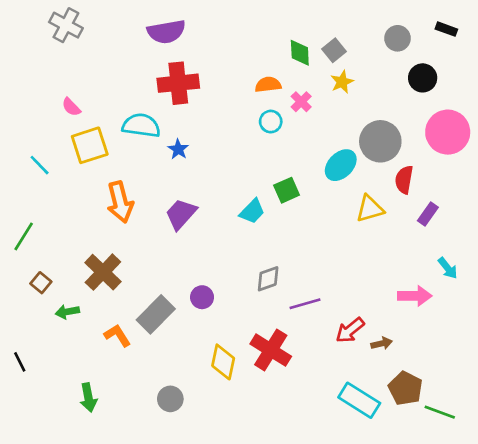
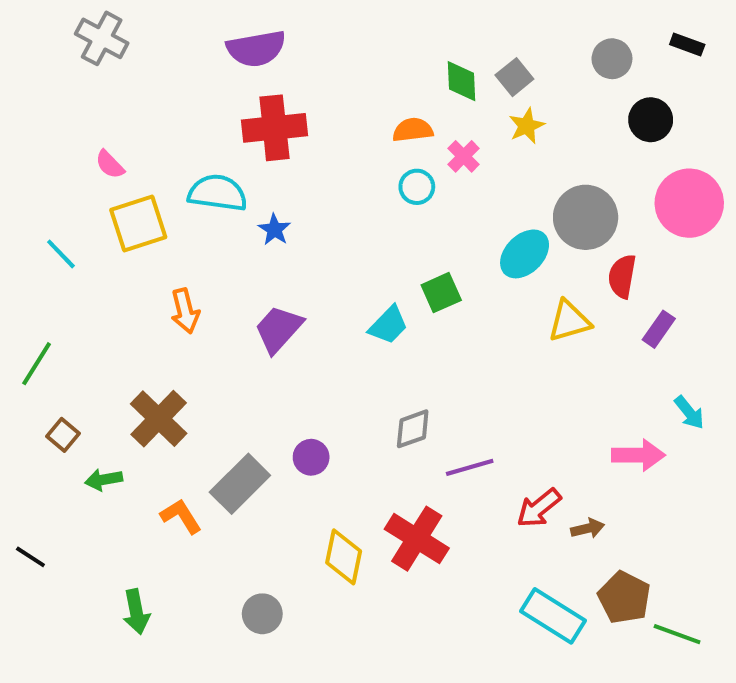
orange arrow: (120, 202) -> (185, 311), size x0.7
black line: (20, 362) -> (30, 557), turned -30

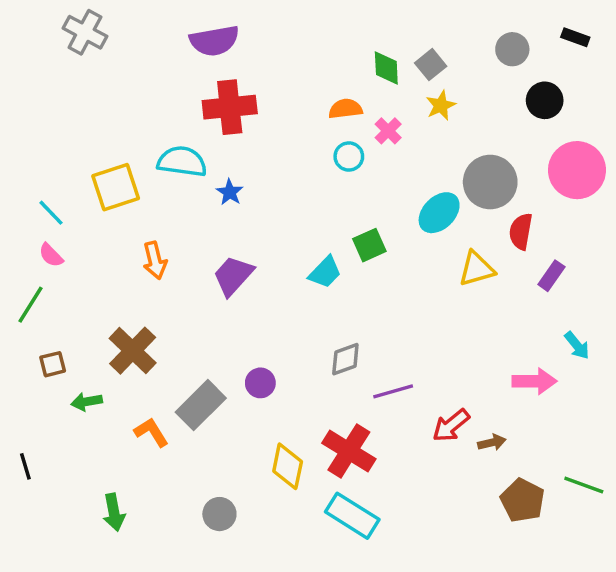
pink semicircle: (110, 164) -> (51, 255), moved
brown square: (63, 435) -> (53, 364), turned 36
black line: (30, 557) -> (25, 466), turned 40
cyan rectangle: (553, 616) -> (352, 516), moved
green line: (677, 634) -> (584, 485), moved

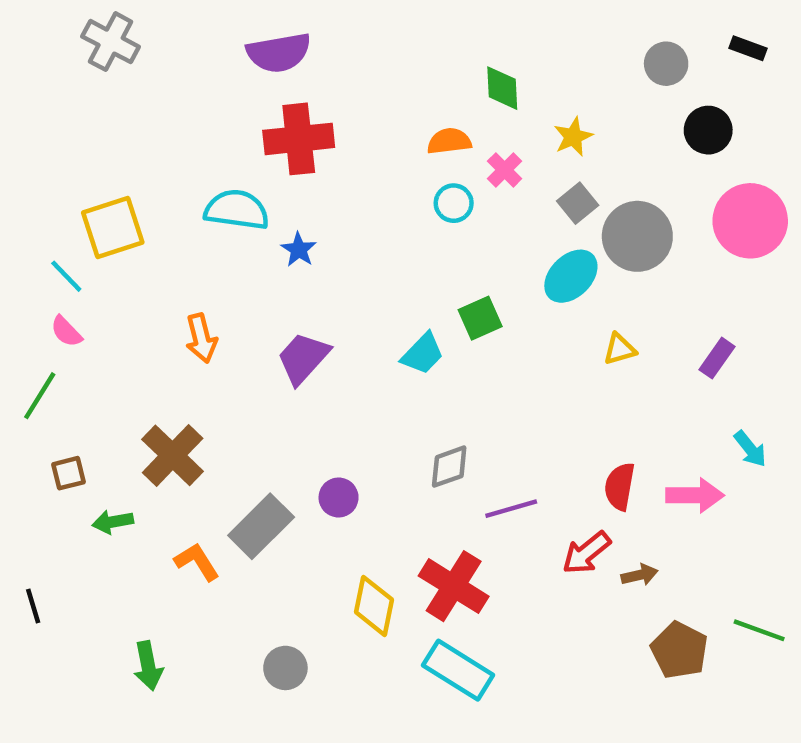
gray square: (431, 65) -> (578, 203), moved
yellow square: (116, 187) -> (113, 227), moved
red semicircle: (521, 231) -> (620, 486), moved
yellow triangle: (477, 269) -> (620, 349), size x0.7

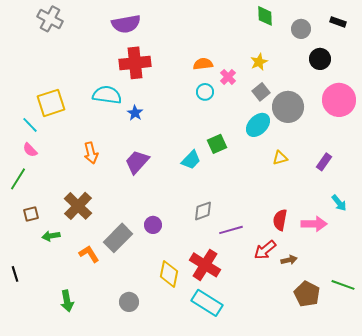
green diamond: (502, 88) -> (265, 16), moved

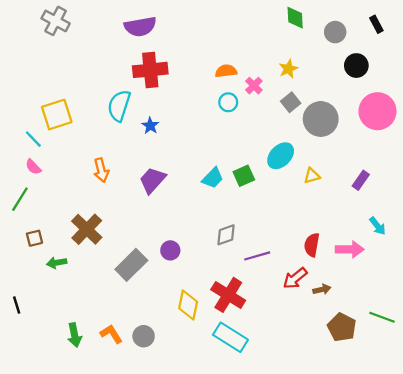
black rectangle: (338, 22) -> (376, 24), turned 42
cyan semicircle: (107, 95) -> (119, 106), turned -80
cyan ellipse: (258, 125) -> (281, 156), moved
green square: (217, 144) -> (244, 176), moved
orange L-shape: (89, 254) -> (111, 334), moved

